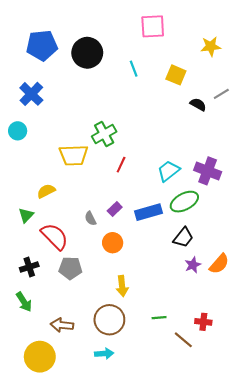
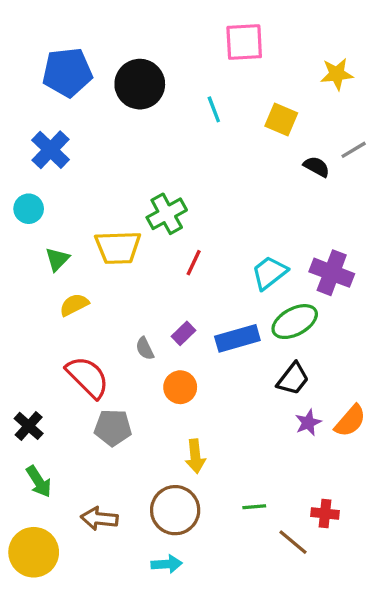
green triangle: (26, 215) -> (57, 259), moved
black cross: (29, 267) -> (29, 426), moved, turned -30
yellow circle: (40, 357) -> (34, 552), moved

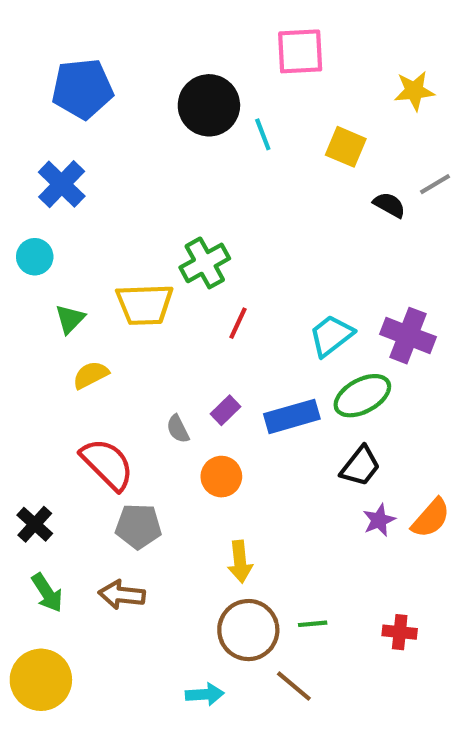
black circle: (140, 84) -> (209, 105), moved
brown circle: (175, 510) -> (248, 630), moved
brown arrow: (99, 519) -> (122, 595), moved
brown line: (293, 542) -> (294, 686), moved

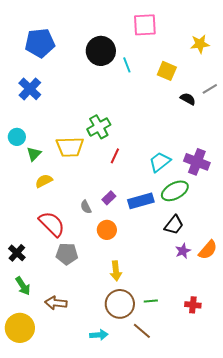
cyan circle: (35, 257) -> (17, 137), moved
brown arrow: (122, 595) -> (56, 303), moved

